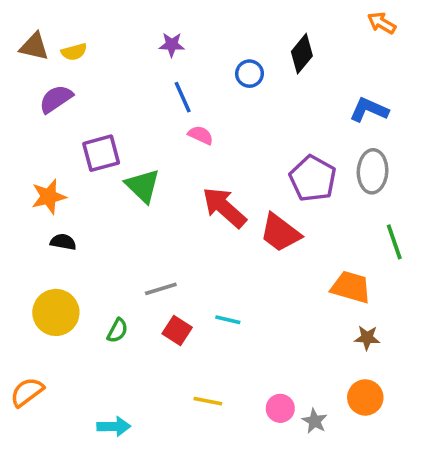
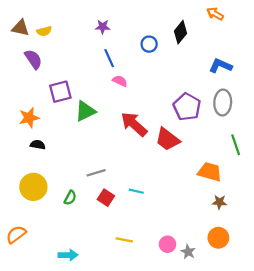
orange arrow: (382, 23) -> (215, 14), moved
purple semicircle: (56, 99) -> (33, 59), turned 90
green triangle: (143, 186) -> (85, 111), turned 50

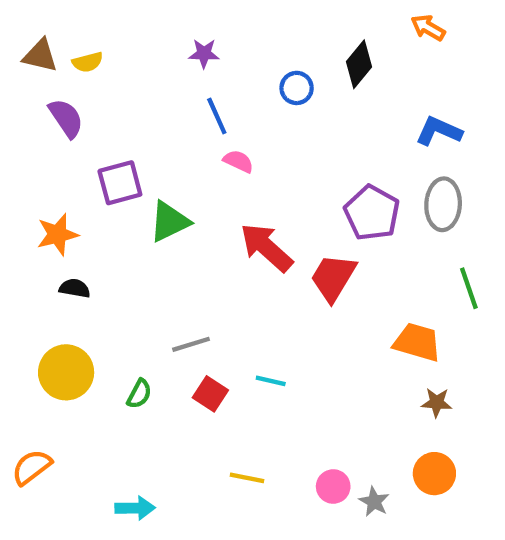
red trapezoid: (168, 139) -> (333, 278), turned 84

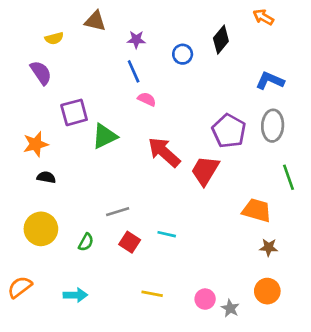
purple star: (204, 53) -> (136, 40), moved
brown triangle: (40, 56) -> (95, 21), moved
cyan arrow: (135, 508) -> (75, 295), moved

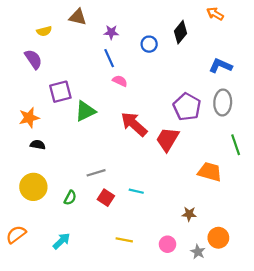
brown star: (269, 247) -> (189, 214), moved
cyan arrow: (75, 295) -> (61, 241), turned -42
gray star: (230, 308) -> (198, 252), moved

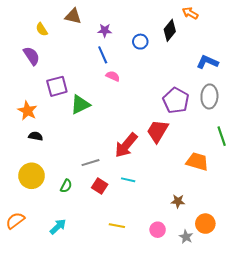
orange arrow: (215, 14) -> (190, 13), moved
yellow semicircle: (44, 31) -> (42, 29), turned 72
orange star: (29, 118) -> (27, 111), turned -30
red arrow: (134, 124) -> (126, 145), moved, turned -92

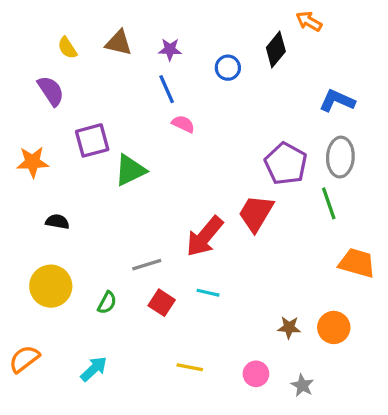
brown triangle: (73, 16) -> (119, 43), moved
orange star: (27, 111) -> (33, 162), moved, turned -30
green line: (222, 136) -> (329, 203), moved
orange trapezoid: (197, 162) -> (357, 263), moved
orange circle: (205, 224) -> (334, 327), moved

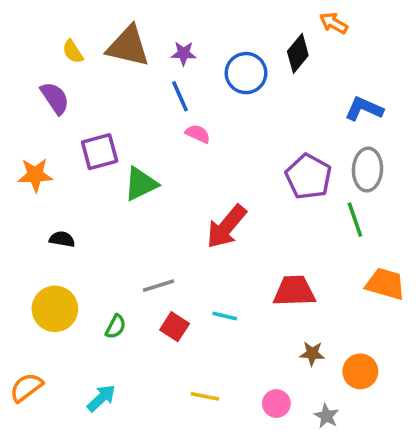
brown triangle: (119, 43) -> (128, 46), size x1.5
blue circle: (228, 68) -> (246, 73), size x1.5
red trapezoid: (256, 213) -> (294, 291), moved, turned 57
red arrow: (205, 236) -> (226, 227), moved
orange circle: (334, 327) -> (360, 371), moved

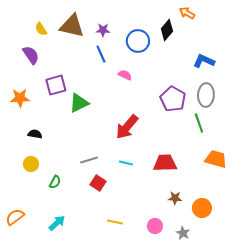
pink semicircle: (198, 134) -> (125, 75), moved
yellow circle: (55, 309) -> (31, 164), moved, size x0.6
cyan line: (225, 316) -> (126, 163), moved
green semicircle: (116, 327) -> (55, 182), moved

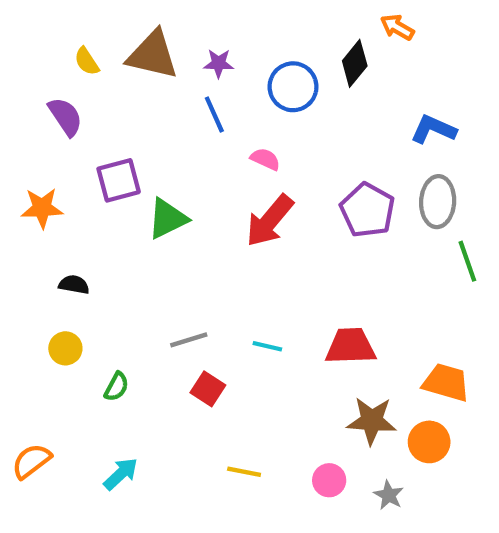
green line: (199, 123) -> (467, 261), moved
red arrow: (127, 127) -> (270, 221), moved
orange trapezoid: (216, 159) -> (446, 382), moved
brown star: (175, 198) -> (372, 421), size x1.6

